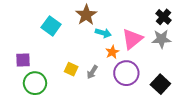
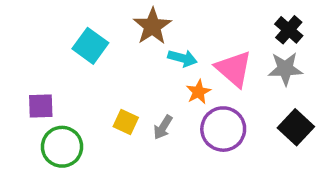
pink triangle: (132, 39) -> (234, 69), turned -40
black square: (160, 84) -> (296, 127), moved

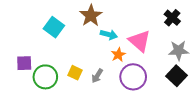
gray star: (285, 69) -> (179, 50), moved
green circle: (62, 147) -> (45, 77), moved

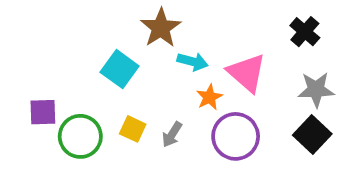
cyan square: (54, 27) -> (120, 69), moved

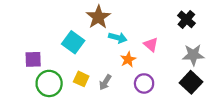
pink triangle: (247, 73) -> (151, 45), size x0.6
purple square: (43, 112) -> (33, 59), moved
purple circle: (236, 136) -> (144, 83), size x0.7

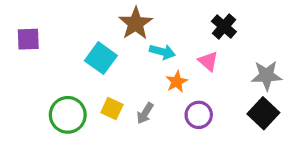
black cross: (186, 19) -> (224, 27), moved
purple square: (33, 59) -> (28, 39), moved

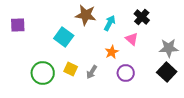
brown star: (136, 23) -> (86, 15), turned -30
cyan arrow: (162, 52) -> (110, 23), moved, turned -77

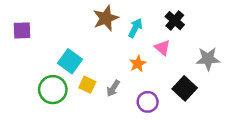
brown star: (86, 15) -> (106, 18), turned -30
cyan square: (64, 37) -> (70, 61), moved
black square: (167, 72) -> (185, 88), moved
purple circle: (126, 73) -> (148, 102), moved

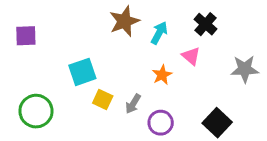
cyan square: (70, 61) -> (82, 72), turned 35
black square: (185, 88) -> (217, 123), moved
green circle: (53, 90) -> (36, 111), moved
purple circle: (148, 102) -> (161, 123), moved

